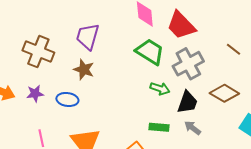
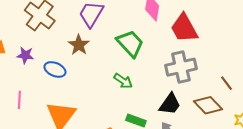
brown line: (234, 49) -> (226, 83), moved
green trapezoid: (150, 52) -> (130, 43), moved
green arrow: (160, 89) -> (123, 81), moved

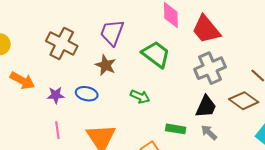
purple star: (25, 55) -> (56, 95), moved
green arrow: (123, 81) -> (140, 97), moved

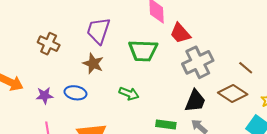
red trapezoid: (206, 29) -> (180, 33), moved, size x0.7
brown cross: (62, 43) -> (49, 44), size x0.7
green trapezoid: (156, 54) -> (143, 51), turned 148

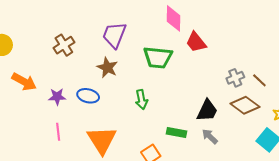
brown cross: (49, 44) -> (64, 45), turned 30
gray cross: (198, 62) -> (235, 78), moved, size x0.6
green arrow: (129, 94) -> (141, 100), turned 54

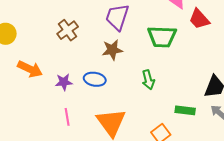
brown star: (107, 68) -> (112, 50), turned -30

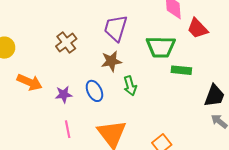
blue ellipse: (95, 79) -> (94, 91), turned 55
green arrow: (148, 80) -> (130, 86), moved
green rectangle: (185, 110) -> (181, 70), moved

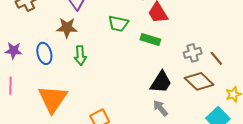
green trapezoid: (161, 47) -> (118, 24), size x0.7
green rectangle: (181, 70) -> (150, 39), moved

